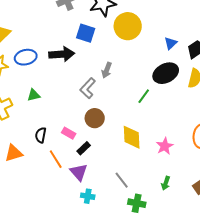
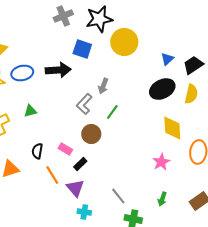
green line: (144, 96) -> (112, 112), moved
yellow diamond: (132, 137) -> (172, 128), moved

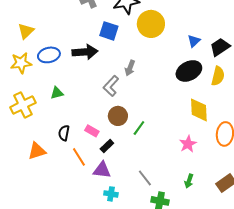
green line: (112, 112) -> (139, 128), moved
purple triangle: (75, 188) -> (102, 170), turned -42

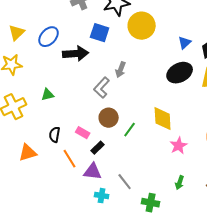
blue ellipse: (49, 55) -> (49, 37), moved, turned -35
yellow diamond: (199, 110) -> (163, 119), moved
gray line: (145, 178) -> (125, 182), moved

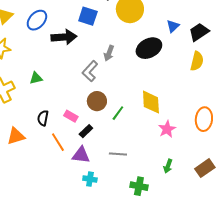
black ellipse: (180, 73) -> (149, 48), moved
gray line: (125, 182) -> (118, 154), moved, turned -48

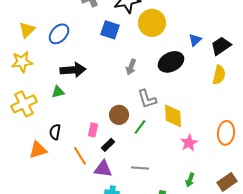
black arrow: (64, 37) -> (73, 70), moved
gray L-shape: (90, 71) -> (147, 99), moved, turned -60
pink rectangle: (71, 116) -> (93, 130), turned 72
black semicircle: (43, 118) -> (55, 132), moved

